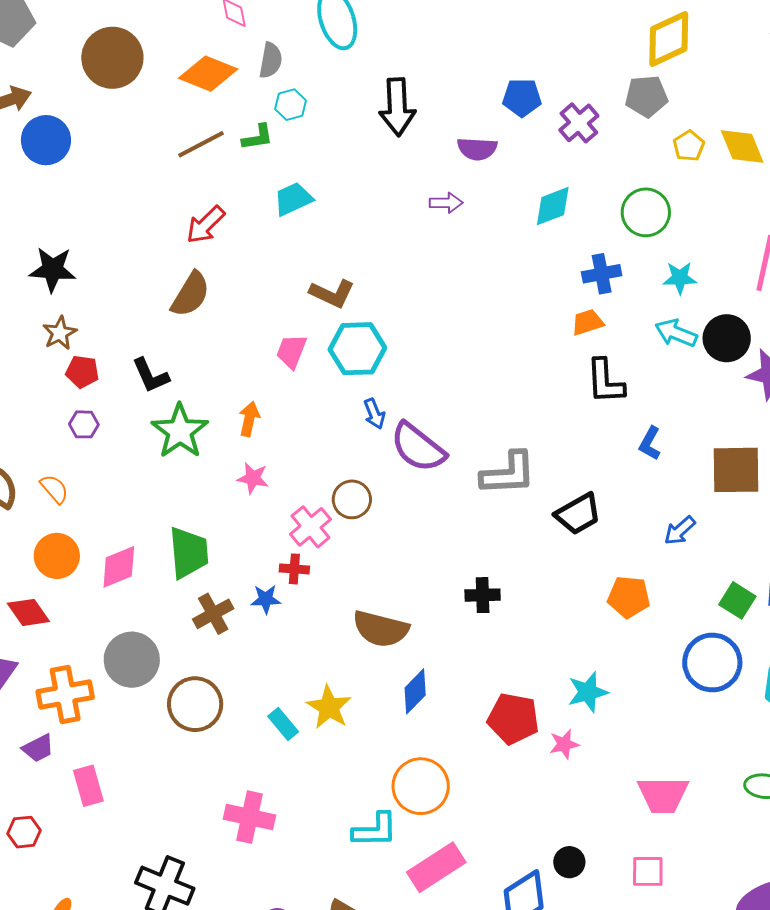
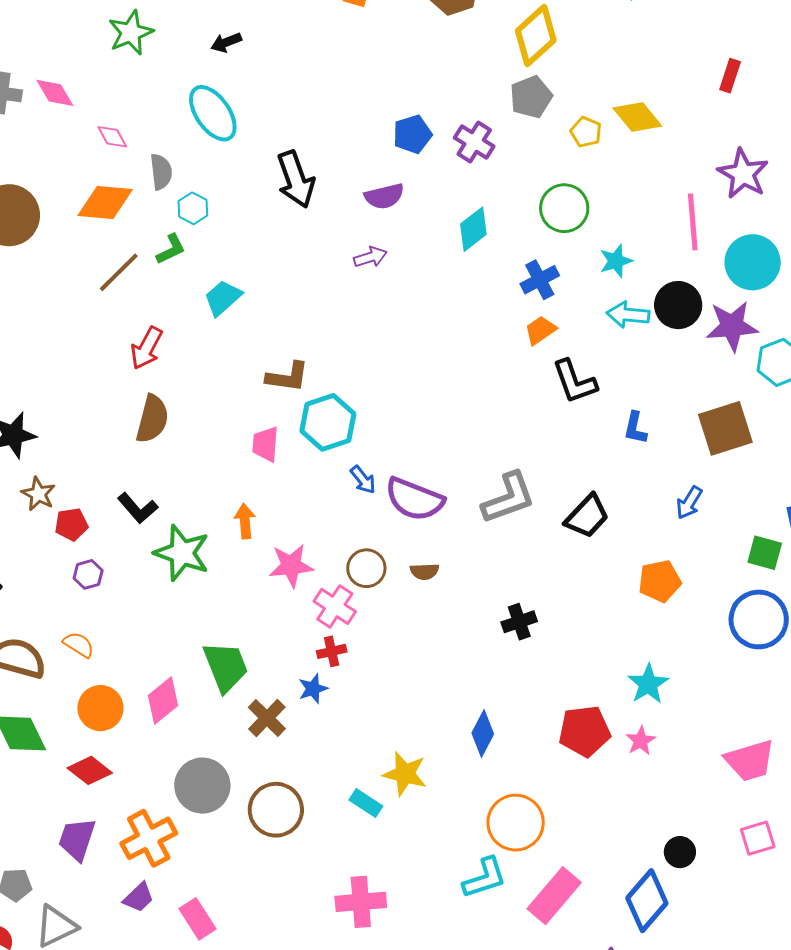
pink star: (253, 478) -> (291, 566), moved, size x1.4
brown semicircle: (381, 629) -> (425, 571), moved, size x0.5

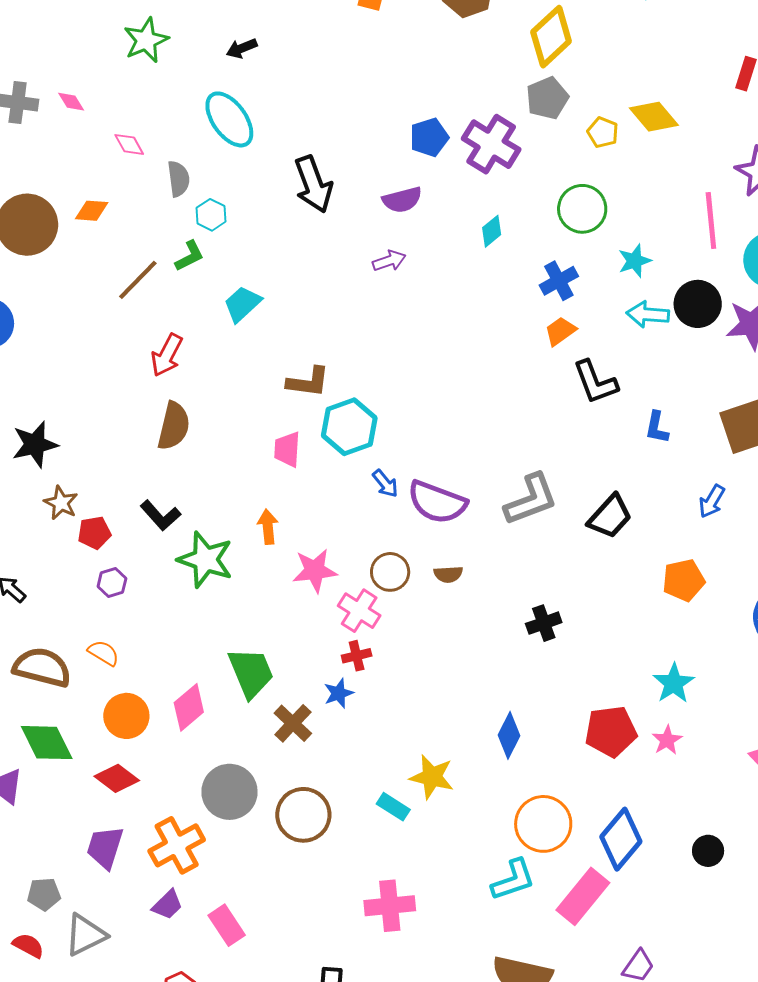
pink diamond: (55, 93) -> (71, 102), size x0.7
purple cross: (474, 142) -> (491, 144), size x1.4
orange diamond: (105, 203) -> (92, 211), moved, size x0.6
cyan diamond: (473, 229) -> (492, 231), size x0.7
blue diamond: (647, 901) -> (621, 839), moved

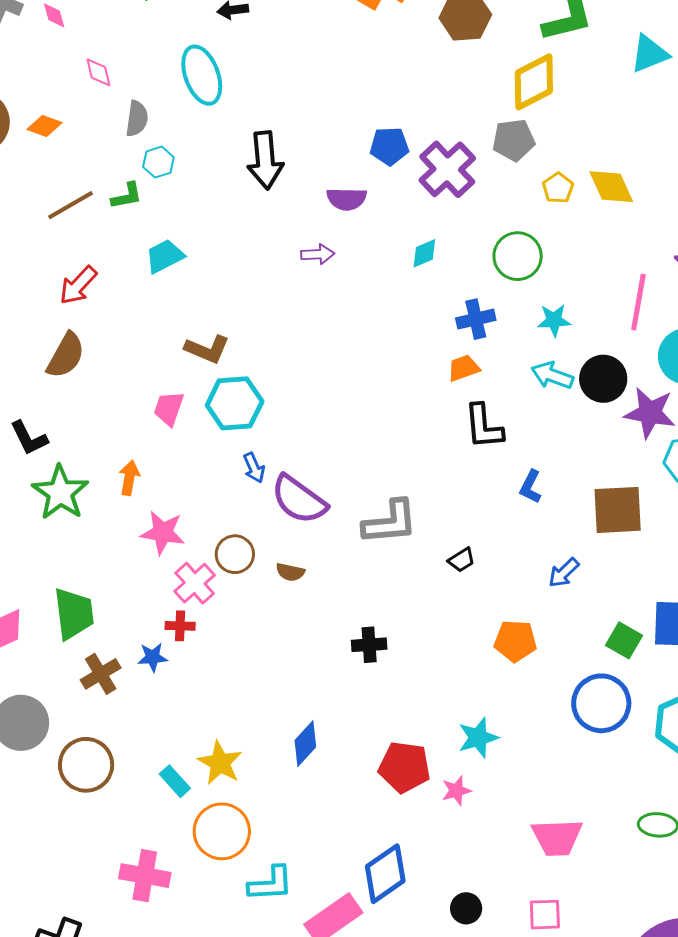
black trapezoid: (610, 517) -> (461, 560), size x0.6
orange circle: (543, 824) -> (222, 831), moved

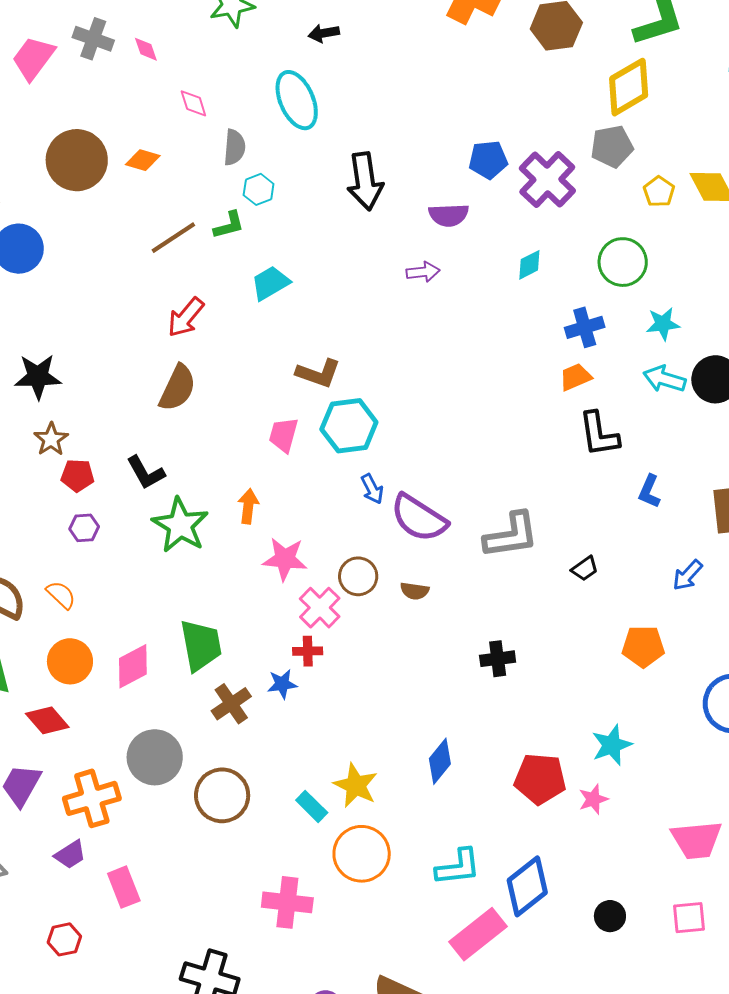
cyan L-shape: (271, 884) -> (458, 867), moved

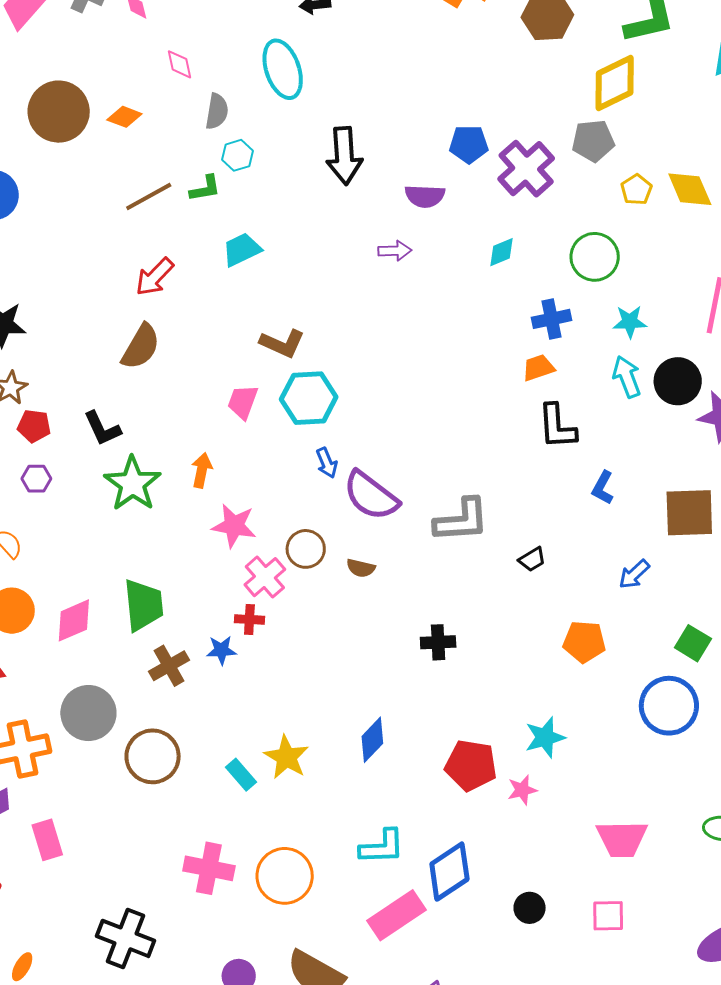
cyan arrow: (664, 379) -> (627, 377), turned 48
orange circle: (362, 854) -> (285, 876), moved

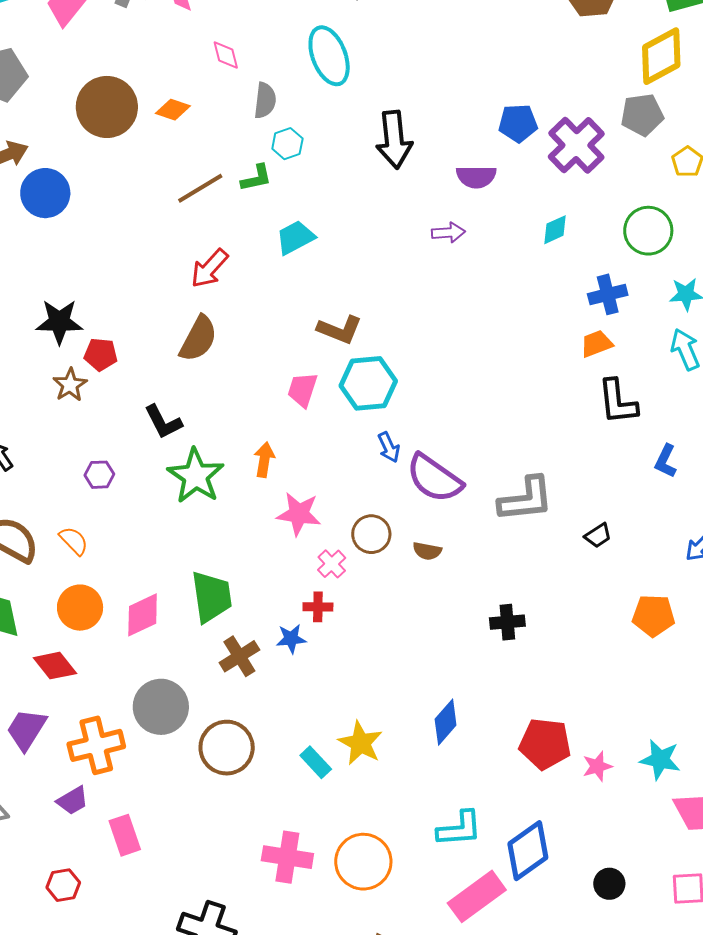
red pentagon: (34, 426) -> (101, 354), moved
pink cross: (265, 577) -> (332, 564), size x0.7
cyan star: (545, 737) -> (660, 760), moved, turned 30

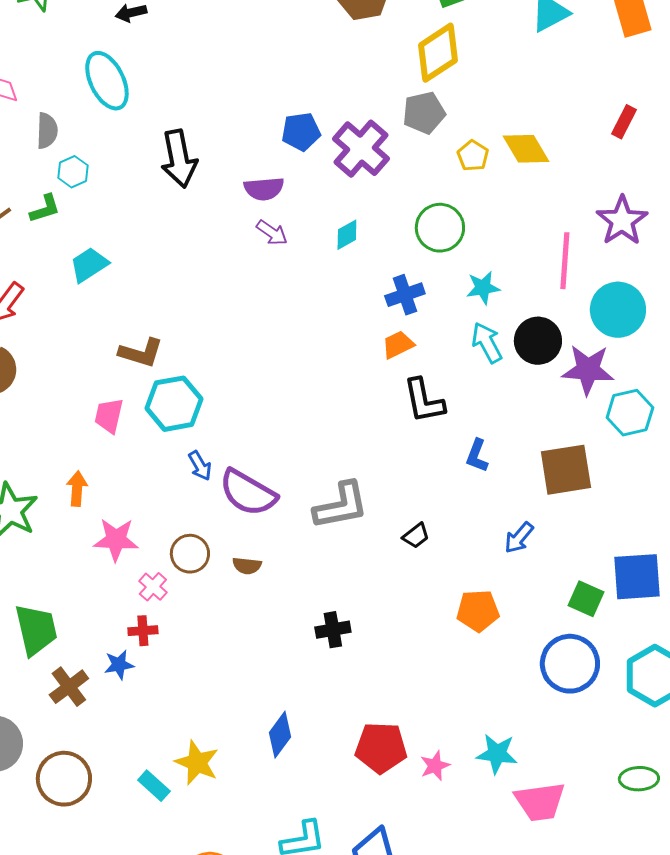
purple arrow: (448, 233) -> (272, 233), moved, turned 44

